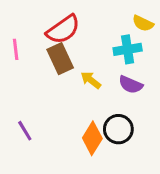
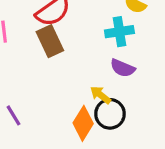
yellow arrow: (91, 80) -> (100, 95), moved

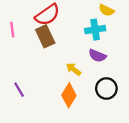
yellow arrow: (100, 95) -> (74, 69), moved
black circle: (110, 114) -> (106, 88), moved

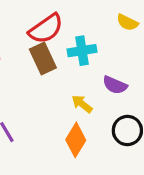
cyan cross: (95, 30) -> (82, 51), moved

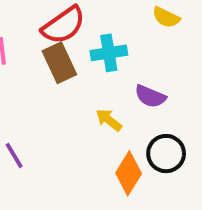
orange diamond: (76, 140) -> (129, 173), moved

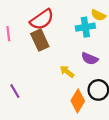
cyan cross: (109, 53) -> (85, 27), moved

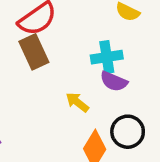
cyan cross: (85, 27) -> (107, 57), moved

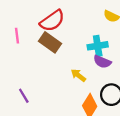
brown rectangle: (34, 52) -> (50, 42), turned -30

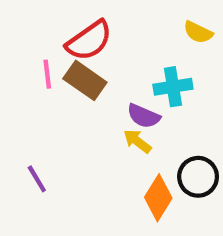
pink line: (17, 36) -> (47, 74), moved
purple semicircle: (102, 62) -> (144, 116), moved

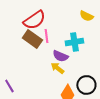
pink line: (47, 74) -> (46, 36), moved

